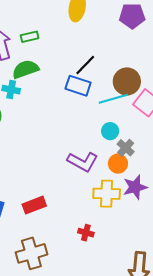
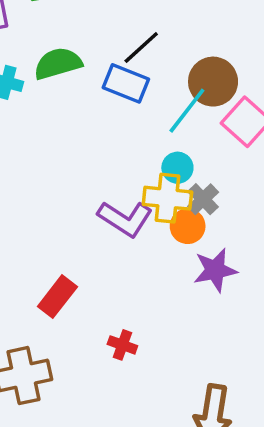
green semicircle: (25, 69) -> (58, 63), moved
cyan line: (113, 99) -> (187, 111), turned -40
yellow cross: (107, 194) -> (167, 198), moved
red rectangle: (34, 205) -> (57, 297), moved, turned -35

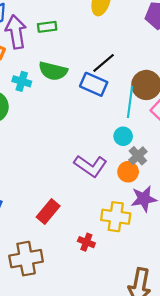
green semicircle: (58, 63) -> (53, 71), turned -152
cyan line: (187, 111) -> (130, 102), turned -32
yellow cross: (167, 198) -> (116, 217), moved

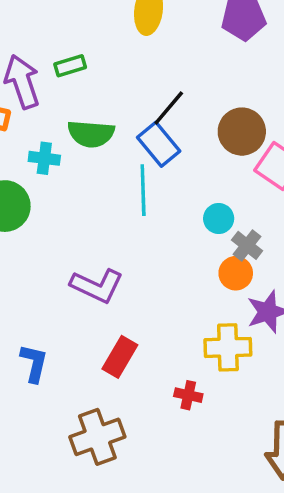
blue rectangle: (94, 84) -> (159, 144), turned 36
cyan line: (130, 102) -> (143, 190), moved
purple L-shape: (91, 166) -> (97, 286), moved

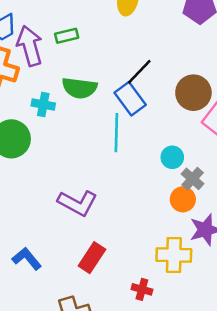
blue L-shape: (34, 363) -> (27, 259), turned -56

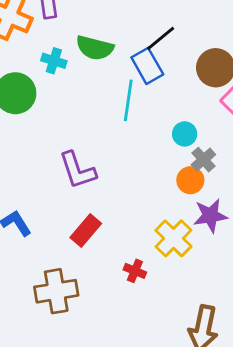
purple L-shape: (78, 203) -> (78, 170), turned 36
yellow cross: (174, 255) -> (173, 238), turned 36

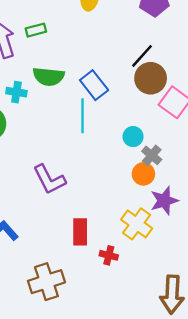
black line: (161, 38) -> (142, 56), moved
red rectangle: (86, 230) -> (80, 232), moved, turned -32

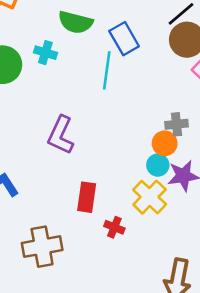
cyan cross: (16, 92) -> (45, 53), moved
cyan circle: (133, 137) -> (158, 165), moved
gray cross: (152, 155) -> (177, 124), turned 36
purple L-shape: (49, 179) -> (61, 135), turned 44

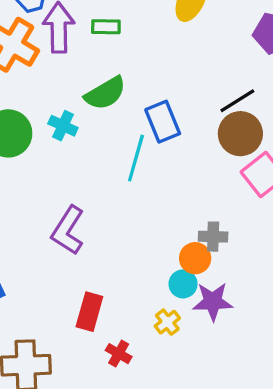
green semicircle: (76, 22) -> (105, 93), turned -52
yellow cross: (150, 197) -> (167, 322), size x0.6

